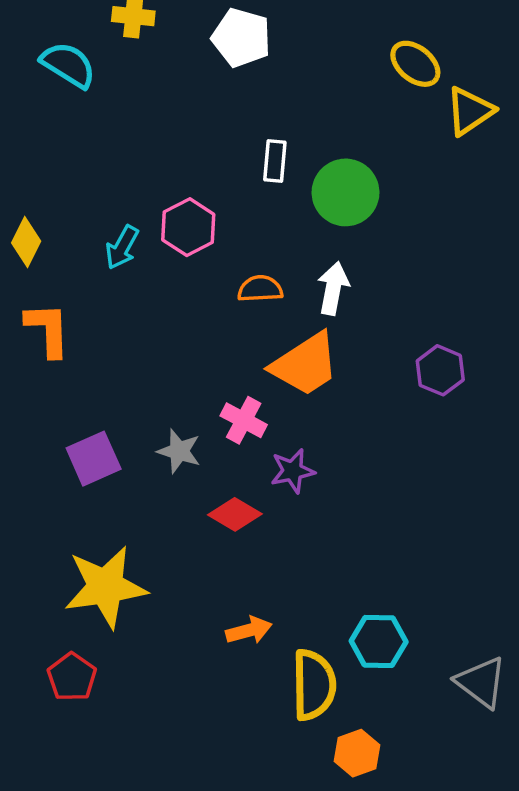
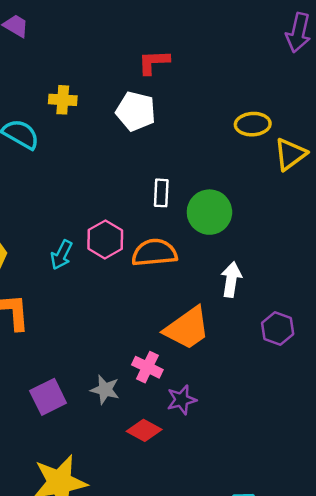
yellow ellipse: (415, 64) -> (253, 124), turned -40
white arrow: (333, 288) -> (231, 279), moved
orange semicircle: (260, 289) -> (154, 253), moved, size x1.5

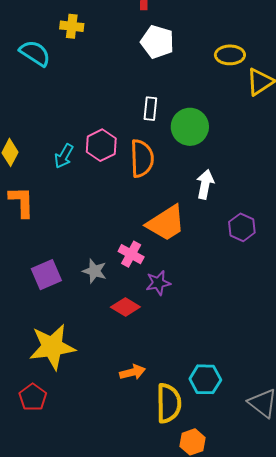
white pentagon: (136, 111) -> (157, 42), moved
orange semicircle: (154, 253) -> (142, 158), turned 90

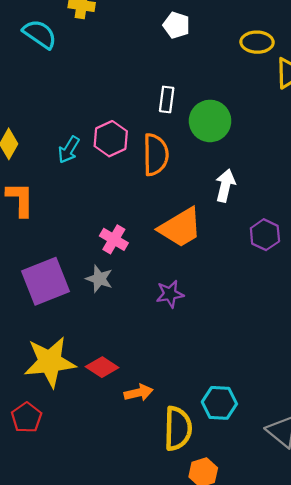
white pentagon: (157, 42) -> (176, 25), size x0.7
pink cross: (131, 254) -> (114, 239), moved
purple square: (46, 275) -> (46, 281), size x1.4
red diamond: (125, 307) -> (102, 367), moved

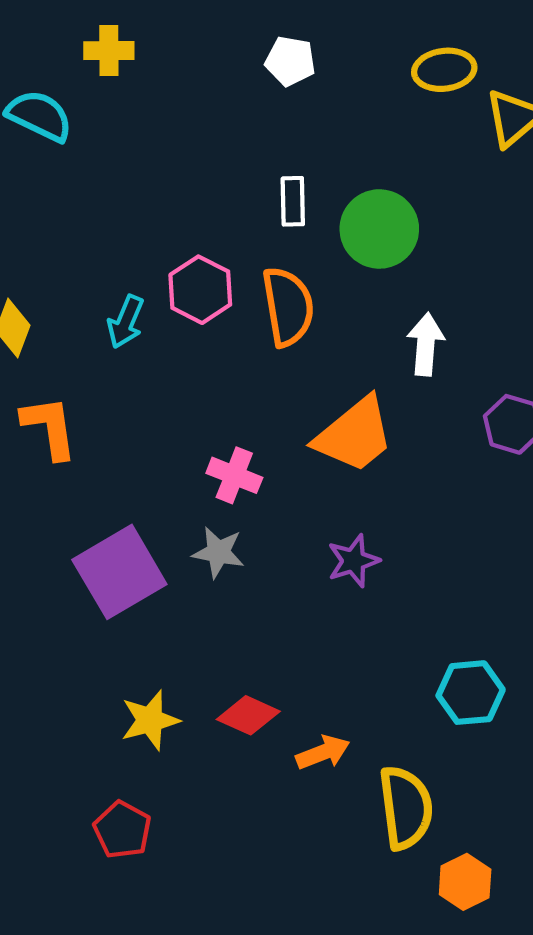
yellow star: (50, 362) -> (150, 720), size x0.6
cyan hexagon: (219, 403) -> (471, 693), moved

